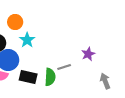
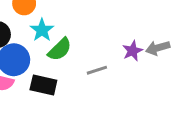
green semicircle: (50, 77) -> (60, 49), moved, turned 42
gray arrow: (105, 81) -> (158, 48), moved, turned -84

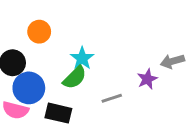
cyan star: (42, 30) -> (82, 58), moved
gray arrow: (158, 48) -> (172, 61), moved

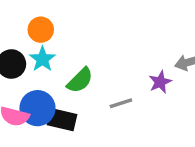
cyan star: (82, 58) -> (42, 59), moved
blue circle: (29, 88) -> (37, 108), moved

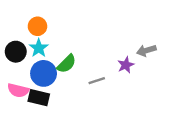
blue circle: (37, 108) -> (44, 73), moved
black rectangle: (62, 120) -> (39, 98), moved

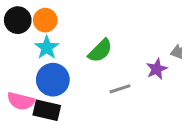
black circle: (16, 52) -> (18, 20), moved
green semicircle: (67, 64) -> (100, 51), moved

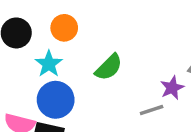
orange circle: (45, 20) -> (64, 28), moved
gray line: (120, 89) -> (152, 110), moved

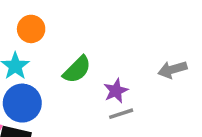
purple star: (172, 88) -> (116, 91), moved

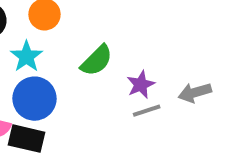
gray arrow: (172, 70) -> (195, 93), moved

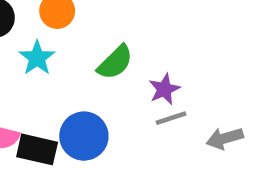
gray arrow: (195, 93) -> (225, 138), moved
blue circle: (34, 99) -> (84, 136), moved

